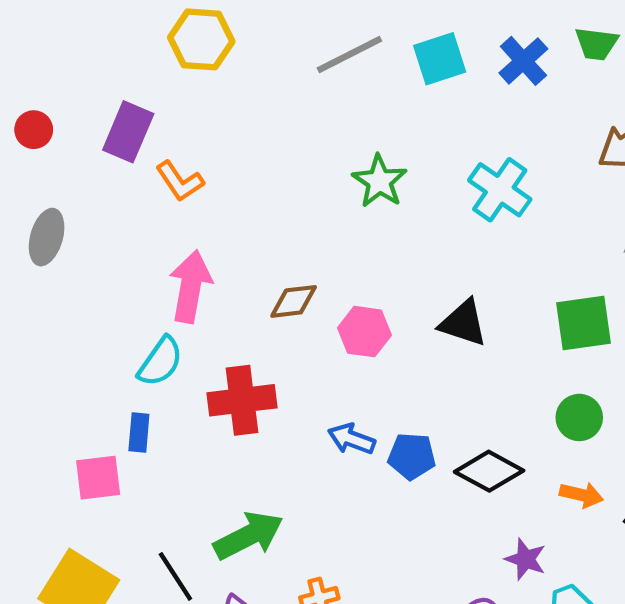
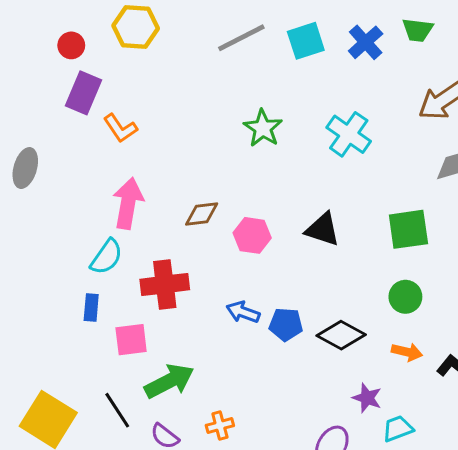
red circle: (34, 130) -> (71, 45), moved
pink square: (98, 478) -> (131, 340), moved

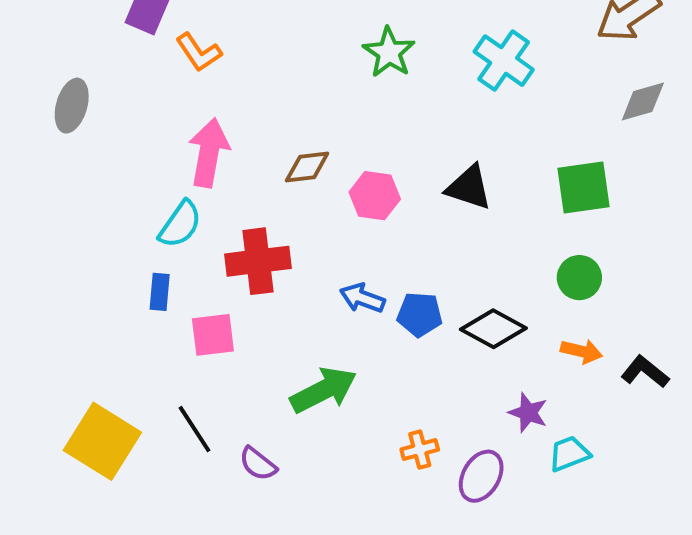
green arrow: (169, 381) -> (323, 390), moved
orange cross: (220, 426) -> (420, 450), moved

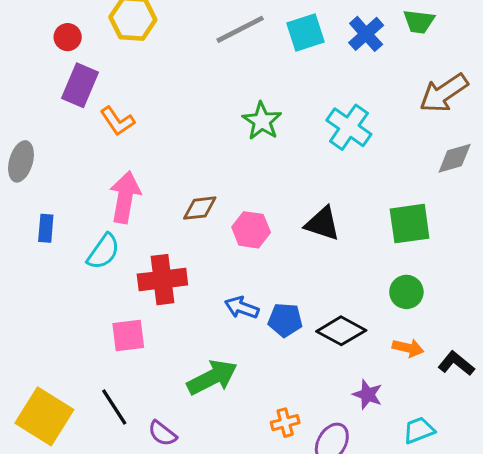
blue rectangle: (160, 292) -> (46, 228), moved
cyan trapezoid: (569, 454) -> (419, 430), moved

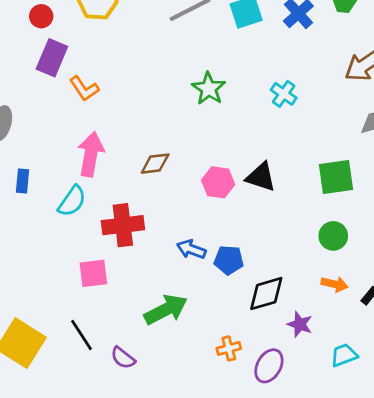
cyan cross: (349, 127) -> (284, 94), size x0.7
pink hexagon: (251, 230) -> (218, 182), moved
black diamond: (341, 331) -> (266, 294), moved, turned -45

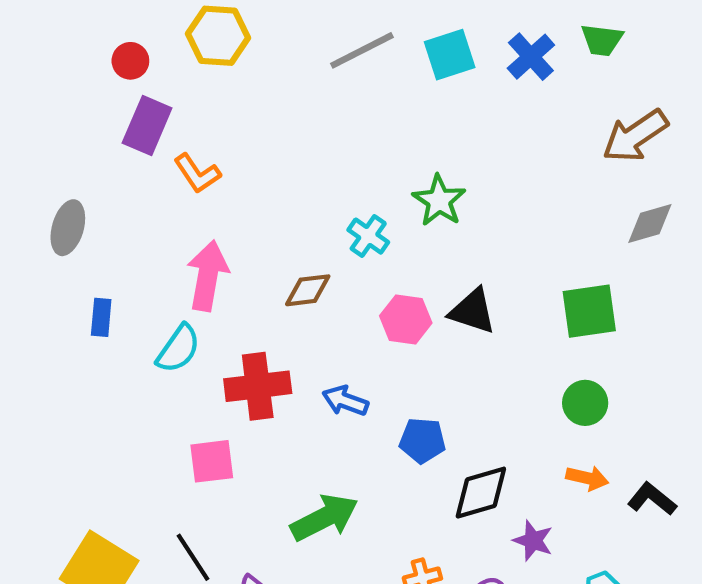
green star: (209, 89) -> (439, 201), moved
cyan cross: (284, 94) -> (368, 236), moved
blue arrow: (191, 249) -> (345, 401), moved

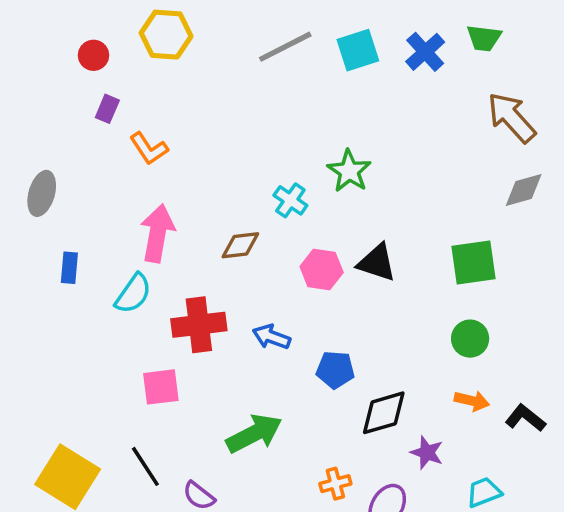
purple rectangle: (147, 125) -> (107, 109), size x0.6
brown arrow: (635, 136) -> (512, 117), turned 82

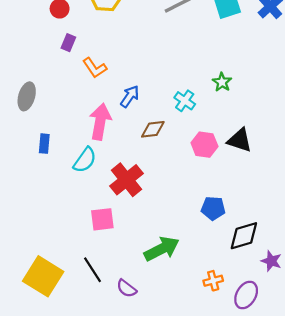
green star: (349, 171) -> (222, 82), size x0.7
red cross: (199, 325) -> (127, 180), turned -32
blue arrow: (271, 337) -> (130, 96), moved, turned 105

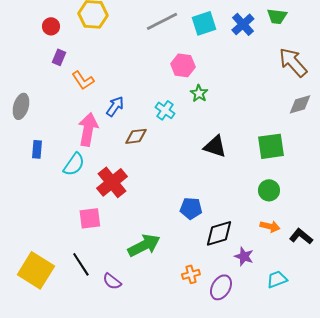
pink hexagon: (204, 145) -> (183, 65), moved

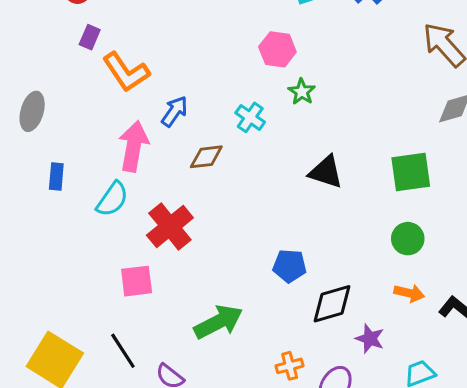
orange L-shape: (83, 80) -> (126, 72), size x1.4

